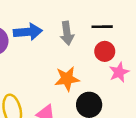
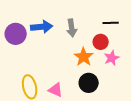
black line: (102, 27) -> (111, 23), moved
orange star: (67, 79) -> (84, 57), moved, turned -30

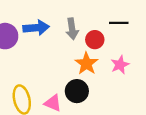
red circle: (101, 42) -> (95, 40), moved
black circle: (89, 83) -> (77, 91), moved

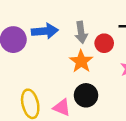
orange star: (86, 64) -> (81, 61), moved

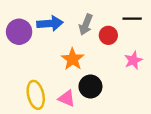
gray arrow: (81, 32) -> (86, 25), turned 30
orange star: (81, 61) -> (73, 59), moved

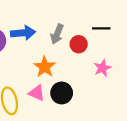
pink triangle: (67, 98) -> (37, 93), moved

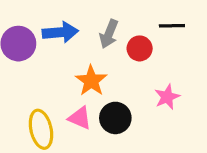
pink star: (102, 68) -> (167, 97), moved

